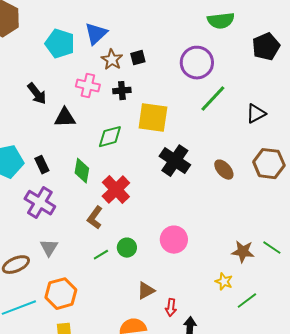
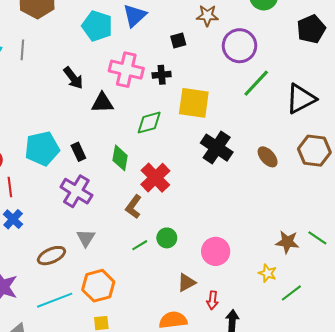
brown star: (112, 60) -> (207, 16), moved, turned -30
pink cross: (88, 86) -> (126, 70), size x1.4
black triangle: (256, 114) -> (301, 99), size x1.5
pink circle: (174, 240) -> (216, 251), moved

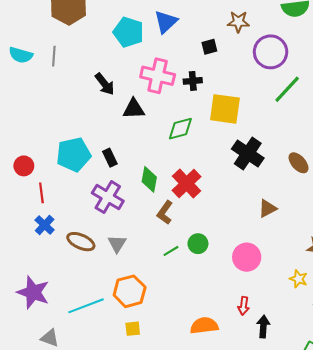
green diamond: (120, 158) -> (149, 179), moved
brown ellipse: (51, 256) -> (81, 242), moved, turned 48
brown triangle: (187, 283) -> (267, 208), moved

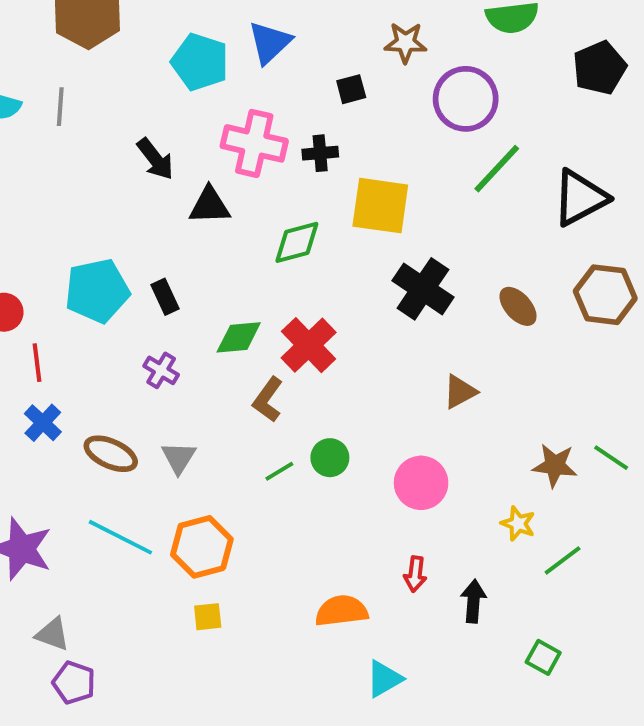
green diamond: (149, 179) -> (239, 337), turned 75
purple cross: (108, 197) -> (161, 370), size x0.6
cyan line: (86, 306) -> (120, 537), moved, turned 48
black arrow: (263, 327) -> (473, 601), moved

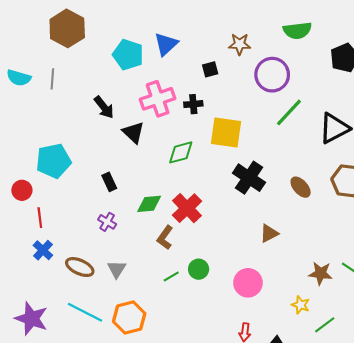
pink cross: (254, 143) -> (158, 99), turned -32
black triangle: (210, 206) -> (133, 132), turned 45
cyan pentagon: (97, 291) -> (53, 161), moved

